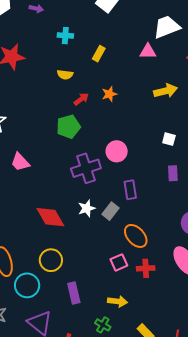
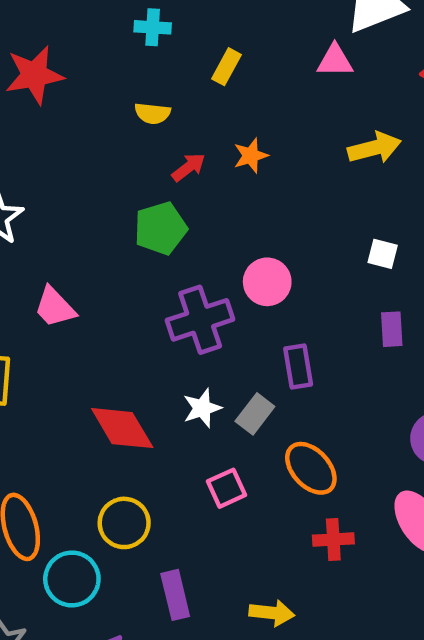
pink square: (119, 262) -> (227, 488), moved

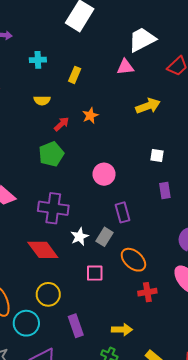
purple cross: (200, 320) -> (53, 208), moved, turned 32
pink square: (227, 488) -> (95, 273), turned 30

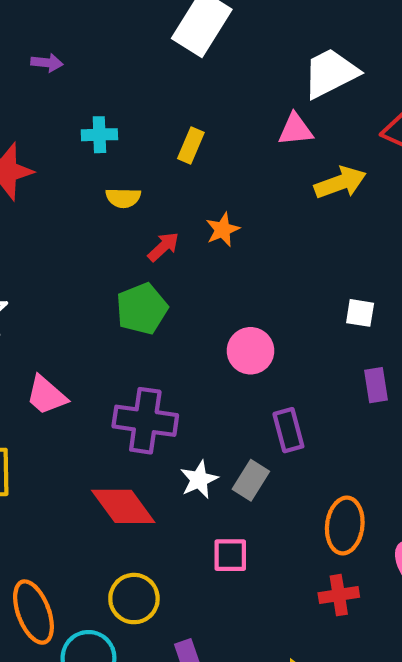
cyan cross: (38, 60) -> (99, 135), moved
yellow arrow: (148, 106) -> (340, 183), moved
orange ellipse: (133, 260) -> (345, 526), moved, turned 55

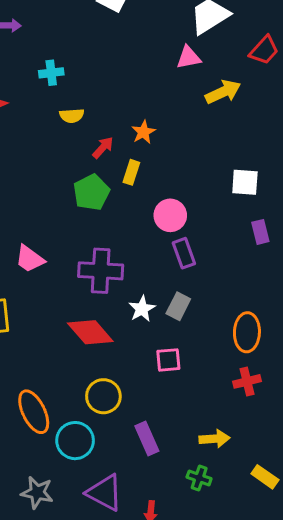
yellow rectangle: (191, 146) -> (131, 172), moved
white square: (360, 313) -> (245, 182), size x1.4
purple rectangle: (288, 430) -> (184, 253), moved

